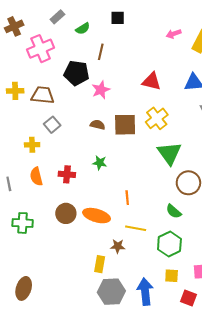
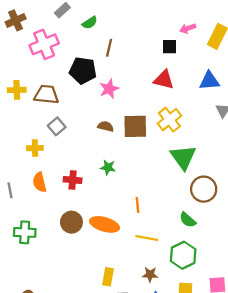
black square: (118, 18) -> (169, 47), moved
brown star: (118, 246) -> (150, 275), moved

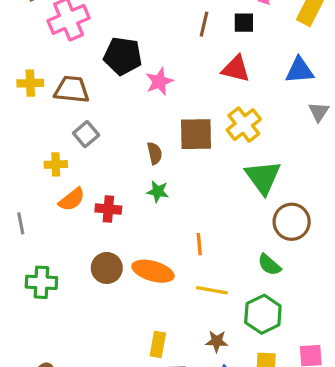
brown line: (109, 48) -> (204, 24), moved
brown semicircle: (106, 126) -> (155, 153), moved, turned 63
orange semicircle: (40, 182) -> (72, 199), moved, turned -114

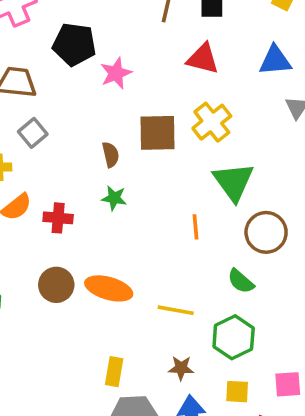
orange line: (199, 244) -> (196, 227), moved

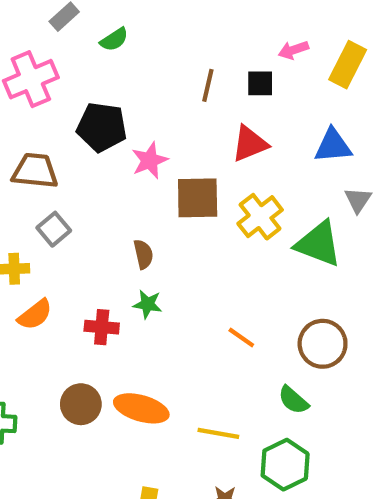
red triangle: (203, 59) -> (250, 144), turned -36
brown square: (158, 133) -> (198, 198), moved
green triangle: (234, 182) -> (318, 244), moved, turned -33
red cross: (58, 218) -> (102, 327), moved
orange line: (196, 227) -> (241, 338), turned -50

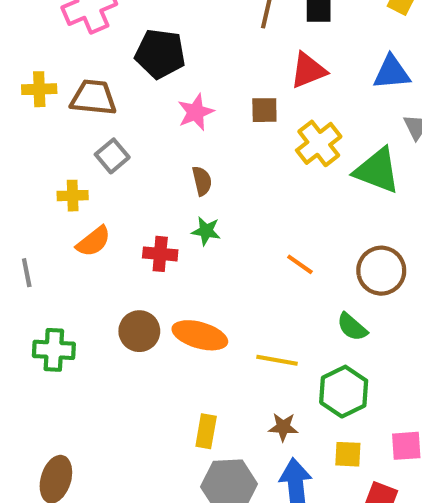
pink star: (150, 160) -> (196, 112), moved
brown square: (198, 198) -> (264, 110), moved, size x0.6

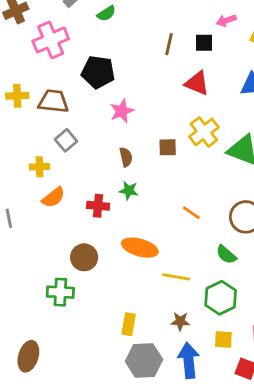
red triangle: (308, 70) -> (197, 83), turned 44
brown square: (264, 110) -> (168, 147), moved
orange ellipse: (200, 335) -> (140, 248), moved
green cross: (54, 350) -> (60, 292), moved

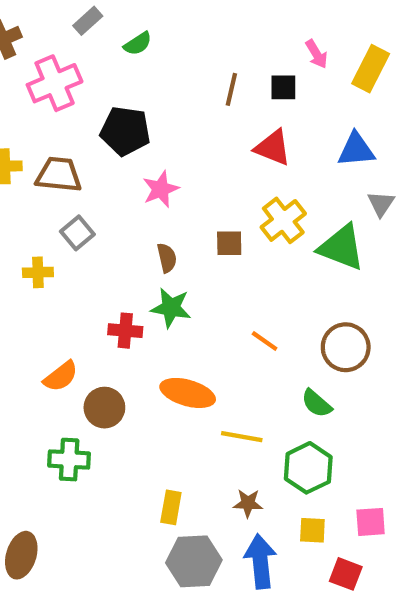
pink arrow: (226, 20) -> (317, 54), turned -102
green star: (129, 190) -> (171, 308), size x1.4
orange semicircle: (53, 197) -> (61, 376), moved

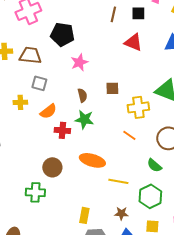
yellow cross: (283, 220) -> (138, 107), moved, turned 30
gray square: (77, 233) -> (39, 83), turned -35
orange semicircle: (61, 376) -> (48, 111), moved

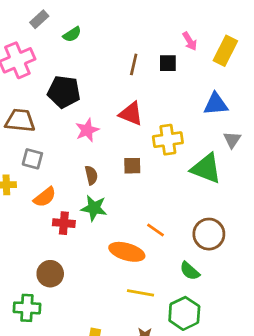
red triangle: (133, 42) -> (131, 114), moved
yellow cross: (138, 107) -> (168, 140), moved
orange ellipse: (92, 160) -> (127, 252), moved

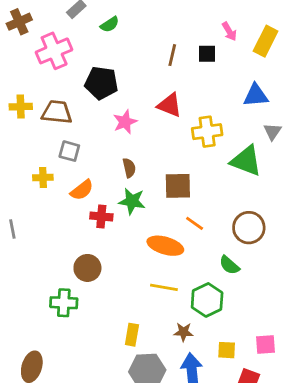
brown square: (132, 166) -> (178, 186), moved, size x1.5
yellow line: (140, 293) -> (164, 287), moved
green hexagon: (184, 313) -> (207, 300), moved

